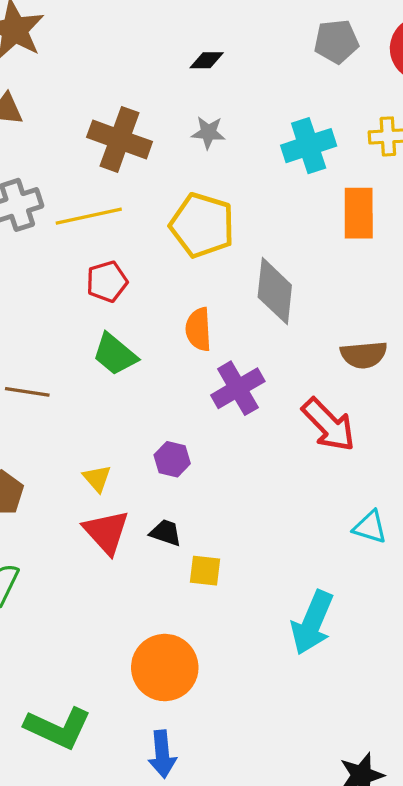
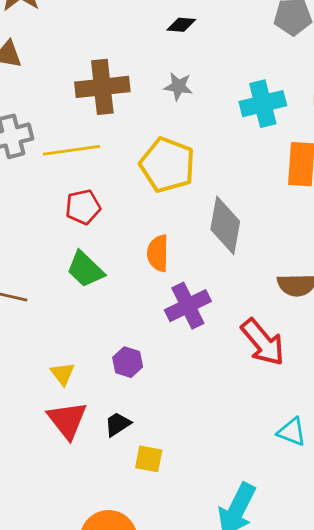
brown cross: (120, 139) -> (102, 87), turned -30
black trapezoid: (166, 533) -> (118, 424), turned -56

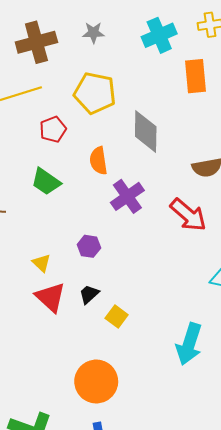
red pentagon: (83, 207) -> (53, 129), moved
yellow square: (149, 459) -> (117, 316), turned 35

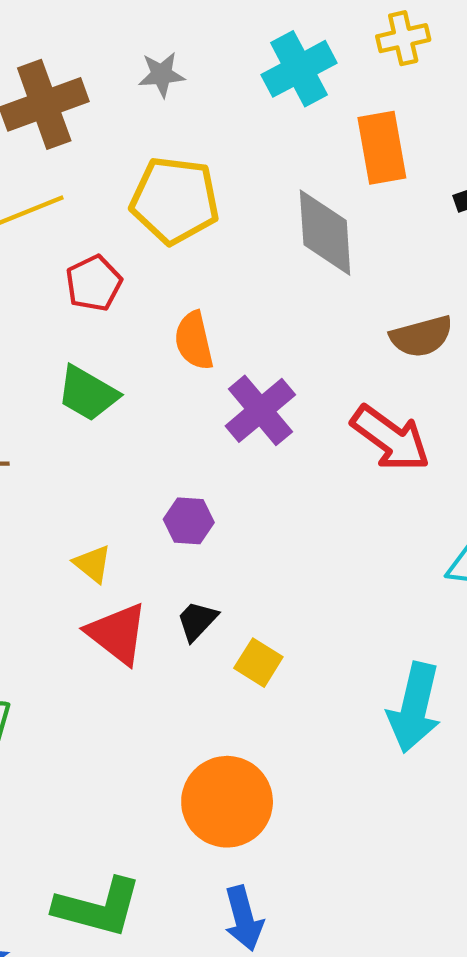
gray diamond: (146, 131) -> (325, 233), moved

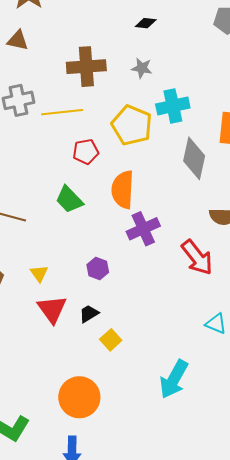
cyan cross: (299, 69) -> (173, 106), moved
orange semicircle: (194, 341) -> (123, 190), size x1.4
yellow triangle: (92, 564) -> (39, 273), moved

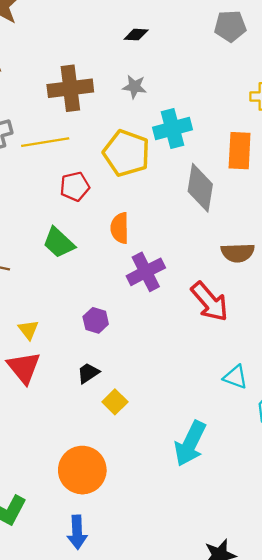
orange semicircle: (123, 190) -> (120, 228), size x0.7
red triangle: (52, 309) -> (24, 368), moved

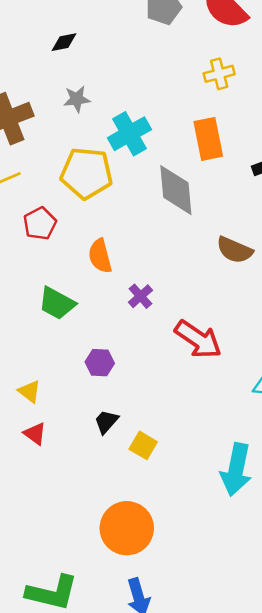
green trapezoid: (59, 243) -> (57, 303), moved
brown semicircle: (238, 253) -> (235, 250), turned 40
purple cross: (146, 272) -> (140, 296), size x0.6
red arrow: (210, 302) -> (198, 339), moved
red triangle: (24, 368) -> (35, 434), size x0.6

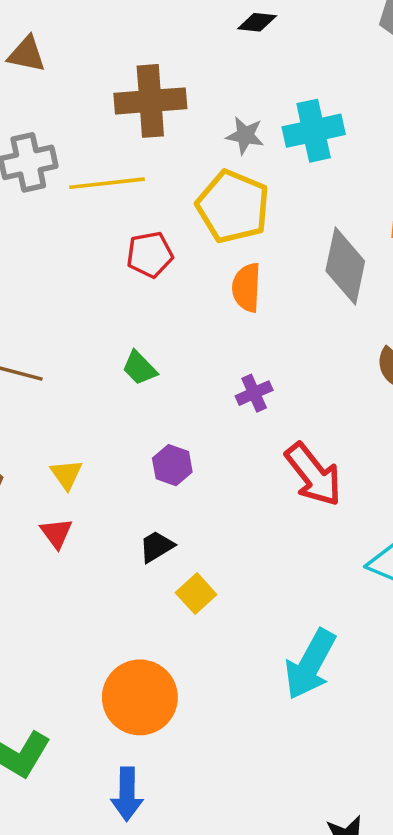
gray star: (77, 99) -> (245, 135), moved
cyan cross: (129, 134) -> (314, 131), moved
orange semicircle: (100, 256) -> (247, 288), moved
green trapezoid: (57, 303) -> (139, 368), size x0.7

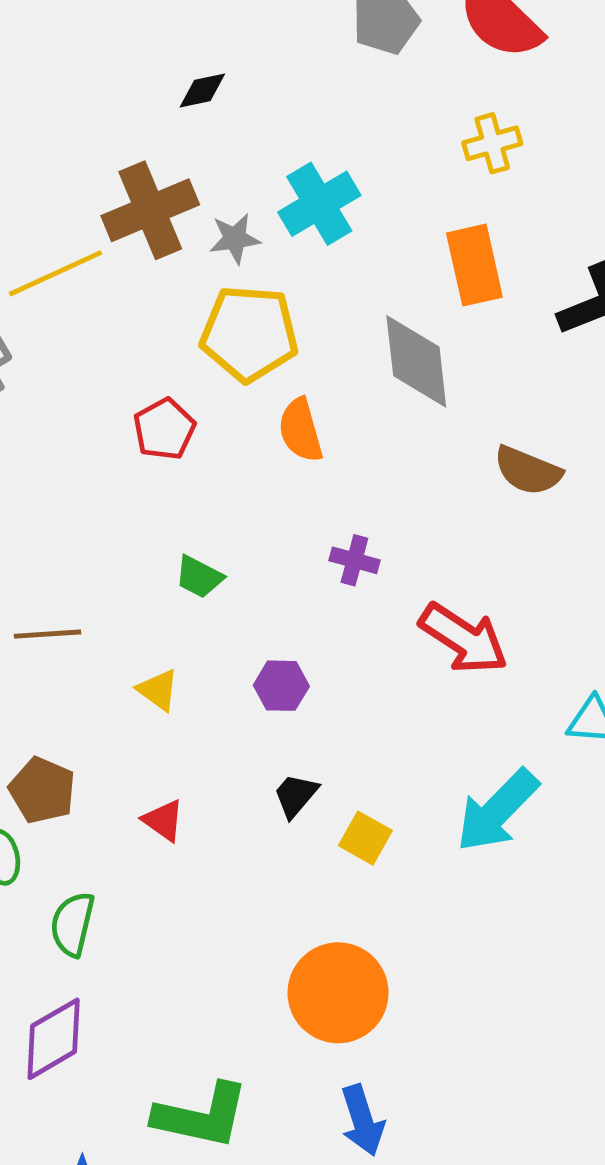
brown cross: (150, 101) -> (150, 210), moved
yellow line: (107, 183) -> (55, 273), moved
purple cross: (254, 393) -> (354, 560), turned -32
yellow triangle: (66, 474) -> (158, 690), moved
cyan arrow: (310, 664) -> (497, 811), moved, turned 34

